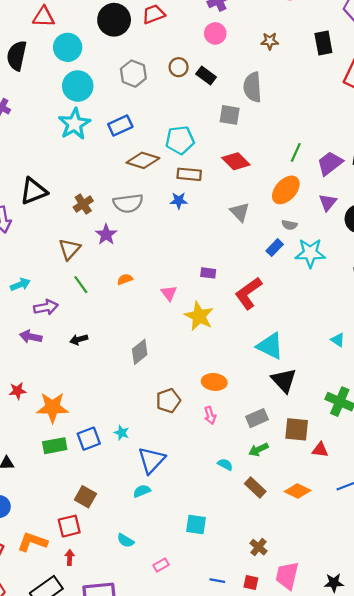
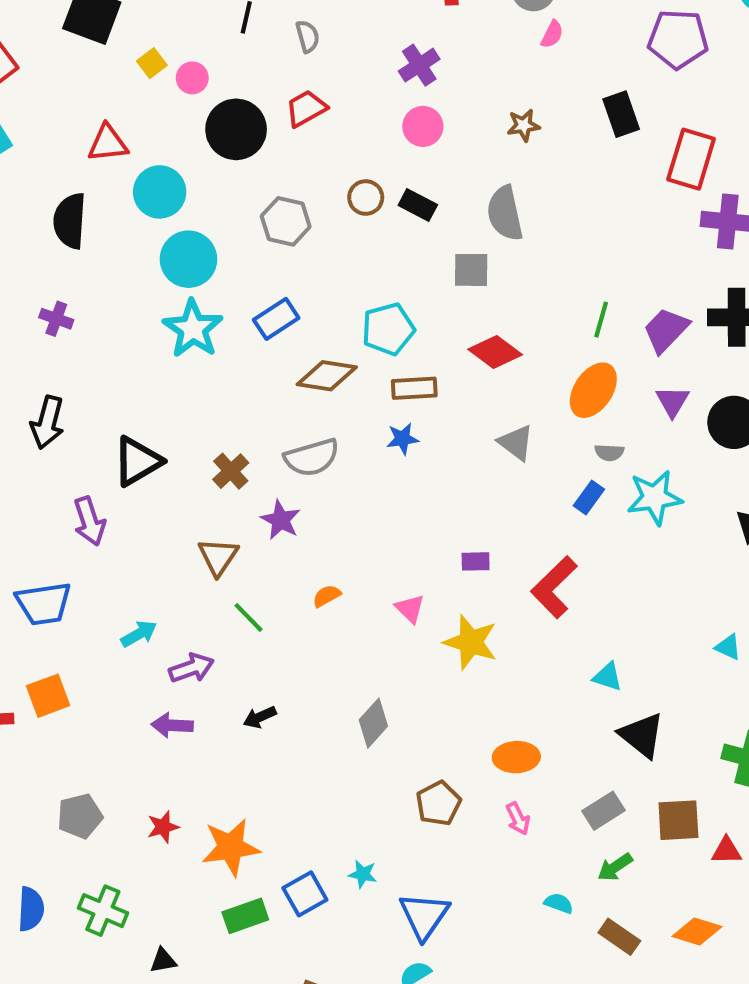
cyan triangle: (270, 346) -> (608, 677), size x0.6

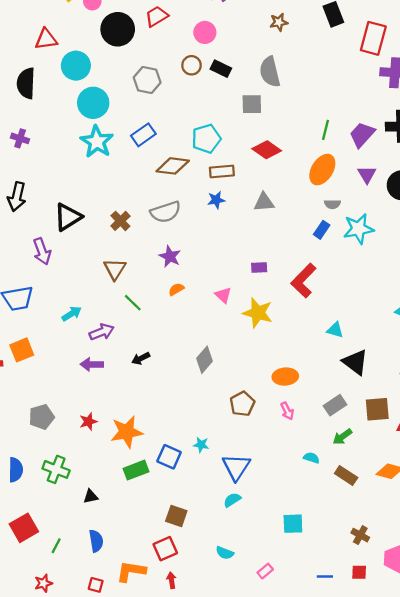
pink circle: (423, 126) -> (205, 32), moved
gray triangle: (516, 443) -> (264, 202), moved, turned -40
purple star: (281, 520) -> (170, 257), moved
blue square: (305, 894) -> (169, 457), turned -35

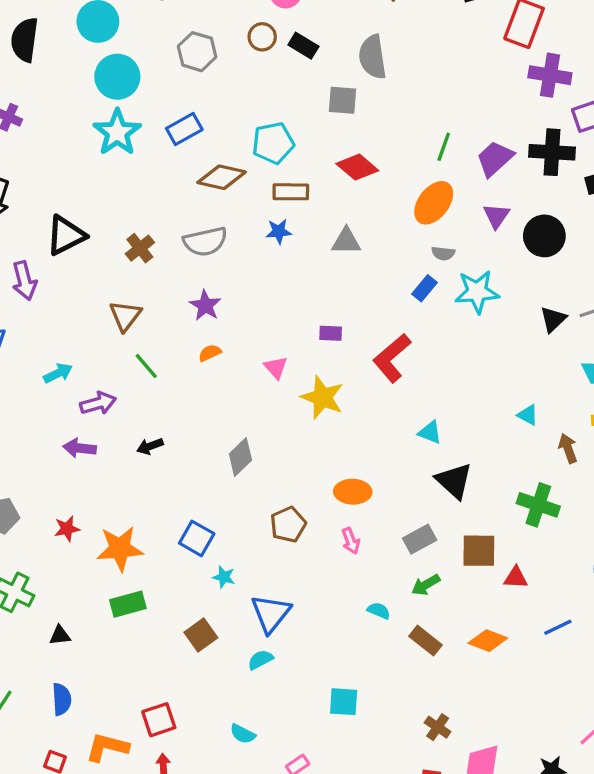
blue square: (169, 457) -> (197, 538), moved
brown square: (176, 516) -> (201, 635), moved, turned 30

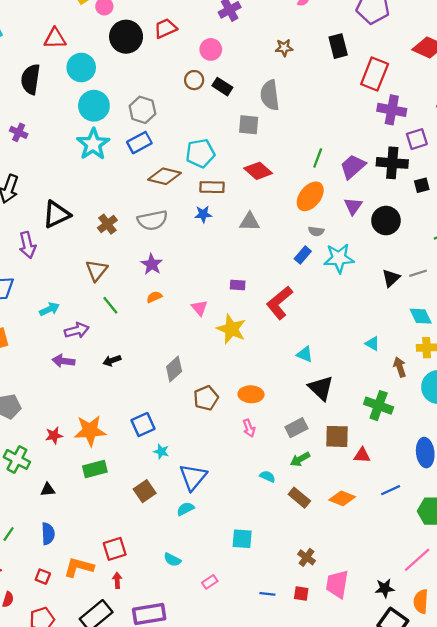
gray hexagon: (197, 52) -> (142, 110), moved
brown pentagon: (288, 525) -> (206, 398), moved
red star: (67, 529) -> (54, 435), moved
blue square: (197, 538) -> (143, 425), turned 35

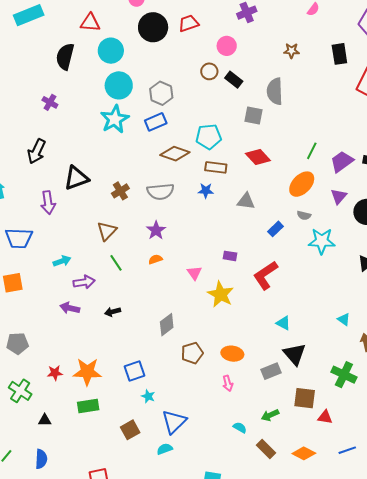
blue rectangle: (303, 255) -> (276, 229), moved
gray rectangle: (296, 428) -> (271, 371), moved

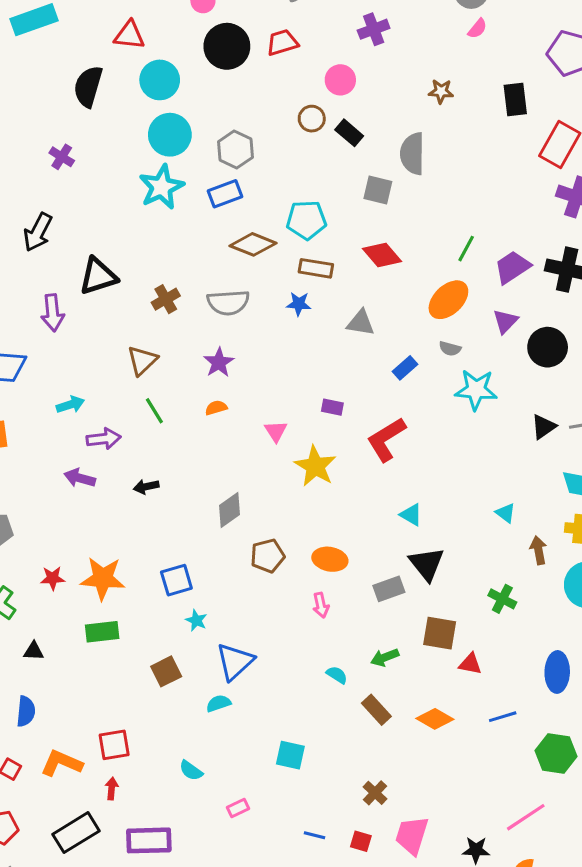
green cross: (344, 375) -> (502, 599), size x0.7

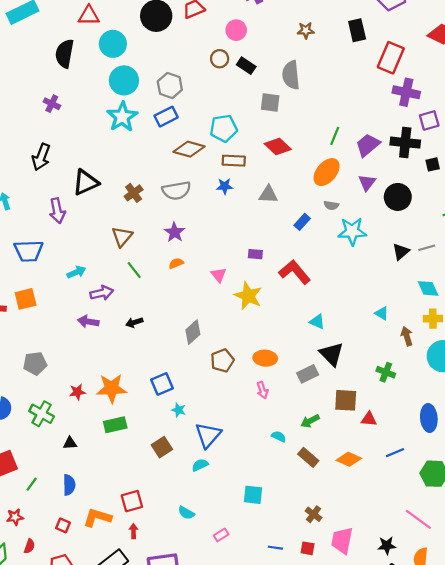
red L-shape: (386, 439) -> (295, 272), turned 88
pink line: (526, 817) -> (418, 519), turned 76

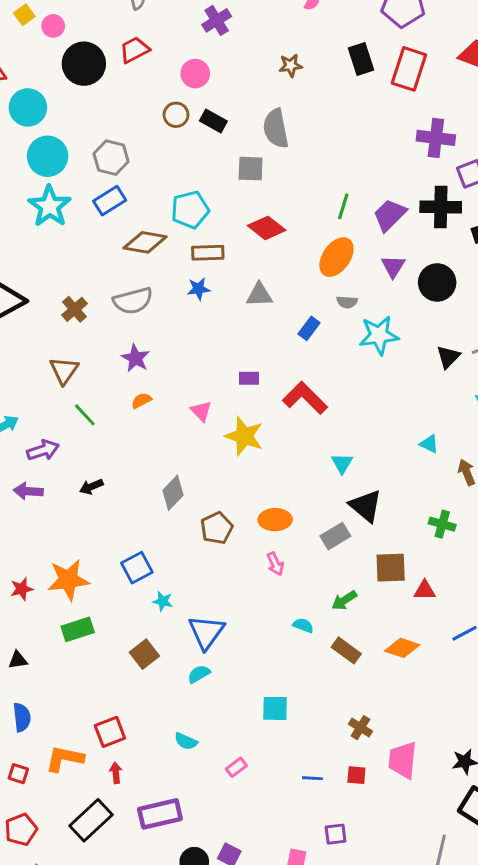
red rectangle: (391, 58) -> (409, 69), moved
cyan triangle: (317, 322) -> (342, 463), turned 42

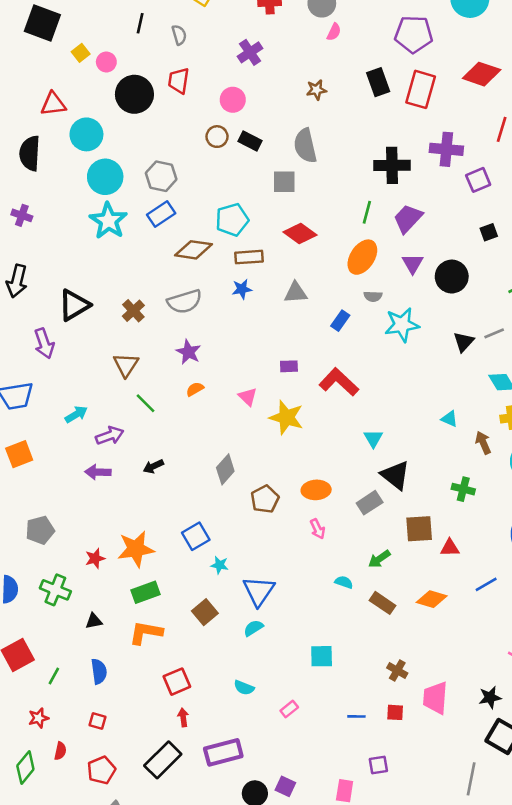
red trapezoid: (135, 50) -> (179, 81), turned -52
black cross: (441, 207) -> (392, 165), moved
orange L-shape: (65, 759) -> (146, 633), moved

